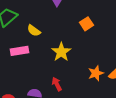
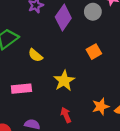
pink rectangle: (19, 51) -> (21, 89), moved
red arrow: (57, 84) -> (66, 115), moved

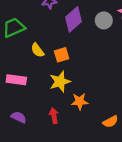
orange square: (94, 52) -> (62, 55), moved
orange star: (101, 107) -> (80, 101), moved

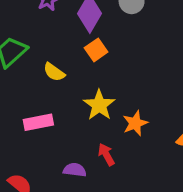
orange square: (62, 55) -> (96, 50), moved
purple semicircle: (19, 117) -> (75, 170), moved

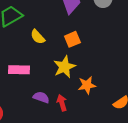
orange square: (96, 50) -> (72, 39), moved
purple semicircle: (75, 170) -> (41, 97), moved

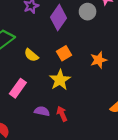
pink rectangle: (19, 70) -> (18, 88), turned -48
orange star: (87, 85) -> (99, 60), moved

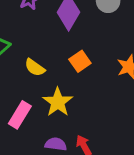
yellow star: (60, 80) -> (58, 102), moved

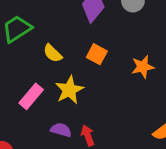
orange square: (80, 61) -> (97, 54), turned -36

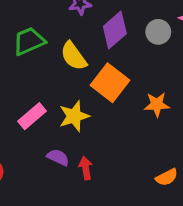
yellow semicircle: (53, 53) -> (74, 56), moved, size x1.4
orange square: (97, 54) -> (110, 83), size x1.6

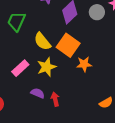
green trapezoid: (29, 41) -> (16, 21), turned -40
yellow semicircle: (74, 56) -> (42, 41), moved
orange star: (157, 104) -> (84, 64), moved

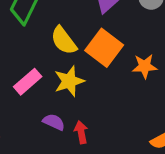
orange star: (84, 64) -> (145, 66), moved

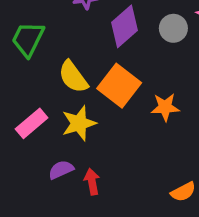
purple semicircle: (54, 122) -> (61, 170), turned -50

